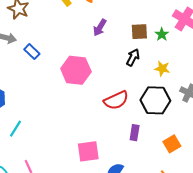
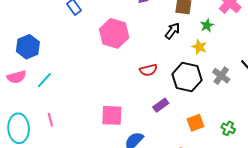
green star: (162, 34) -> (207, 25), moved
red semicircle: (116, 100) -> (148, 70), size x0.7
purple rectangle: (135, 133) -> (161, 105), turned 35

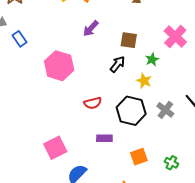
purple rectangle: (161, 105) -> (104, 138), turned 35
pink square: (112, 115) -> (55, 148), turned -30

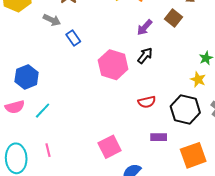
brown square: (129, 40) -> (174, 18), moved, turned 30
black arrow: (117, 64) -> (145, 56), moved
orange square: (139, 157) -> (193, 155), size x1.5

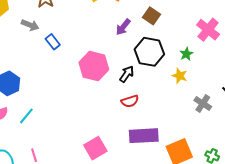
black arrow: (145, 56) -> (127, 74), moved
black hexagon: (185, 109) -> (149, 52), moved
purple rectangle: (159, 137) -> (144, 136), size x1.8

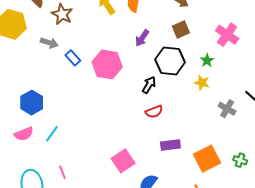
brown square: (152, 16) -> (181, 29), moved, turned 36
pink hexagon: (94, 66) -> (107, 64), moved
purple rectangle: (144, 136) -> (170, 145), size x0.7

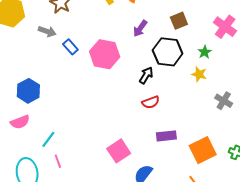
cyan line: (52, 134) -> (48, 139), moved

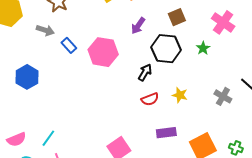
yellow star: (199, 74) -> (180, 95), moved
blue hexagon: (28, 91) -> (27, 77), moved
pink semicircle: (20, 122) -> (16, 139), moved

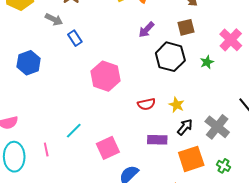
pink hexagon: (103, 52) -> (105, 76), moved
black arrow: (145, 72) -> (185, 127), moved
gray cross: (223, 96) -> (217, 127), moved, size x1.4
cyan line: (48, 138) -> (74, 131), moved

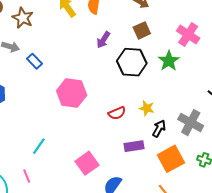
green star: (207, 62) -> (169, 61), size x1.5
cyan line: (74, 131) -> (39, 146), moved

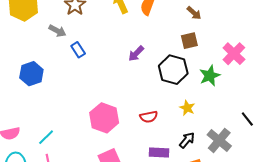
purple arrow: (103, 40) -> (136, 54), moved
pink hexagon: (72, 93) -> (104, 118), moved
yellow star: (147, 108) -> (187, 108), moved
cyan line: (39, 146) -> (46, 137), moved

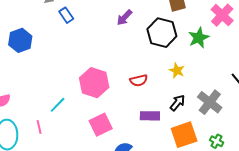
cyan line: (46, 137) -> (58, 105), moved

